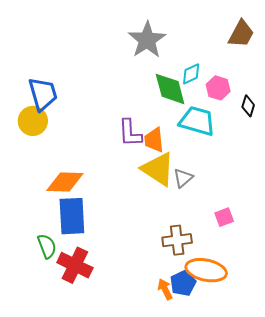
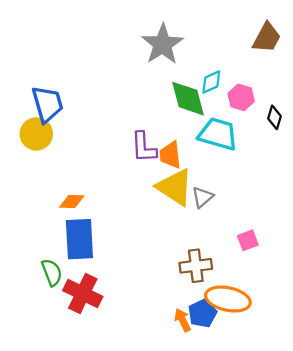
orange diamond: (65, 182) -> (72, 202), size x0.6

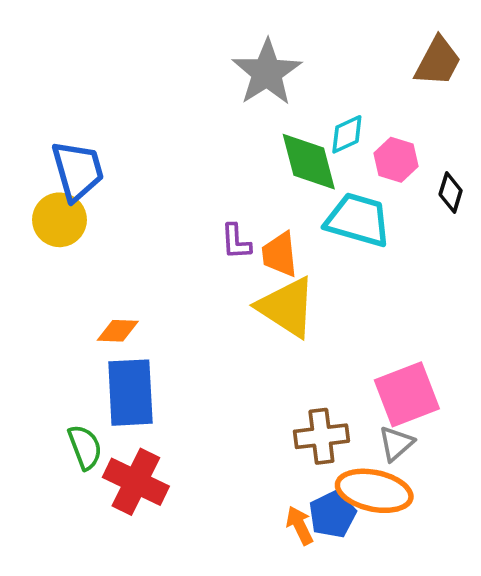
purple L-shape: (144, 147) -> (236, 242), size x0.7
gray triangle: (202, 197) -> (396, 444), moved
pink square: (248, 240) -> (407, 394), size x1.8

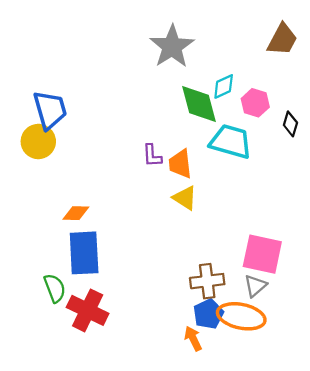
yellow triangle: (287, 307) -> (185, 198), size x0.6
pink square: (407, 394) -> (262, 254), turned 33
blue pentagon: (332, 514) -> (208, 314), moved

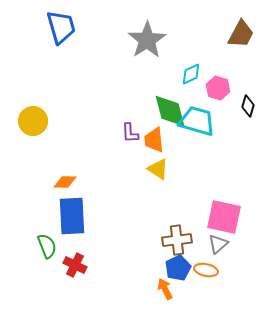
green diamond: (199, 104) -> (170, 111), moved
blue trapezoid: (50, 110) -> (61, 27), moved
red cross: (88, 310) -> (75, 265), size x0.7
orange ellipse: (241, 316) -> (206, 270), size x0.6

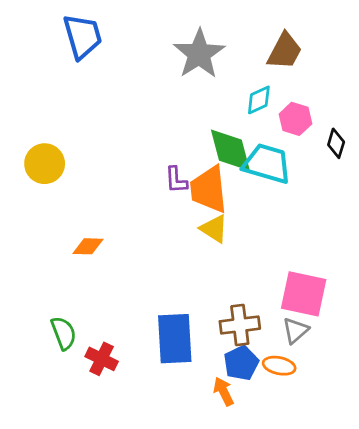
brown trapezoid: (241, 34) -> (285, 51), moved
orange trapezoid: (154, 140) -> (209, 189), size x1.4
blue rectangle: (72, 216) -> (175, 339), moved

